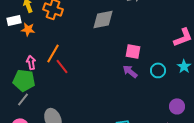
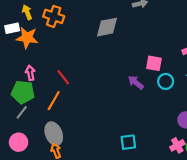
orange star: (28, 29) -> (27, 38), size x1.5
pink square: (133, 51) -> (154, 63), moved
orange line: (53, 53) -> (54, 101), moved

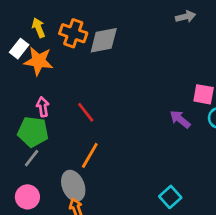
gray diamond: (107, 27) -> (104, 40), moved
white rectangle: (12, 28) -> (19, 49), turned -40
orange line: (54, 101) -> (90, 155), moved
cyan square: (128, 142) -> (170, 197), turned -35

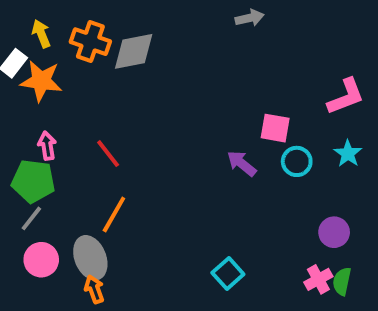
pink circle: (27, 197) -> (41, 260), moved

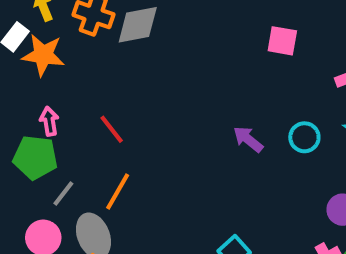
pink square: (275, 128) -> (282, 41), moved
gray line: (31, 218) -> (63, 194), moved

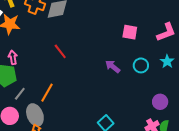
pink square: (282, 41) -> (130, 32), moved
red line: (112, 129) -> (60, 51), moved

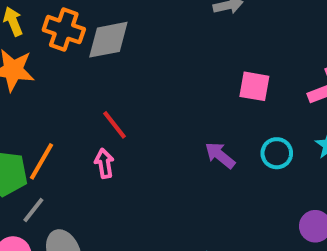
pink arrow: (13, 57) -> (104, 163), moved
orange line: (47, 93) -> (41, 161), moved

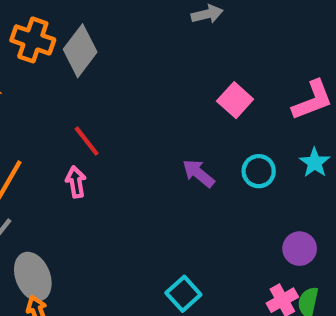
gray diamond: (108, 40) -> (80, 51), turned -42
pink square: (254, 86) -> (235, 100), turned 32

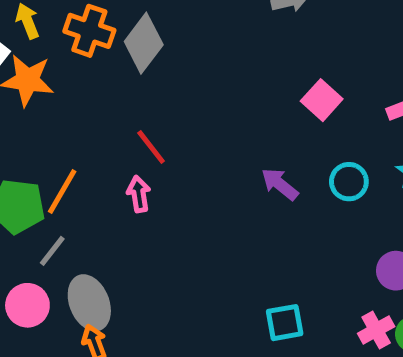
cyan square: (183, 294) -> (285, 323), moved, turned 32

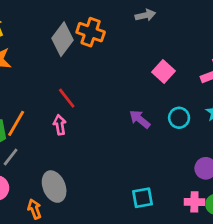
orange cross: (89, 31) -> (91, 32), moved
gray ellipse: (89, 303) -> (54, 187), moved
pink cross: (376, 330) -> (194, 202), turned 30

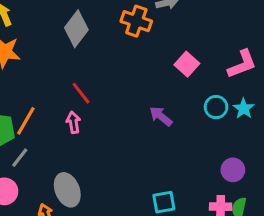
orange cross: (91, 32) -> (136, 21), moved
cyan circle: (179, 118) -> (216, 107), moved

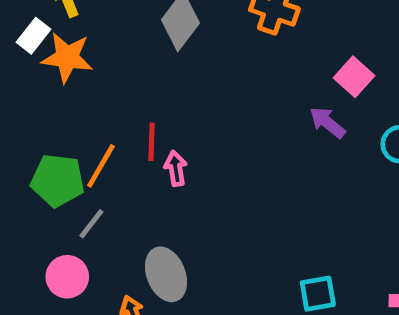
red line: (81, 93) -> (152, 142), moved, turned 40
purple arrow: (161, 116) -> (327, 123), moved

